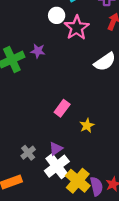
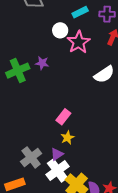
yellow star: (87, 126) -> (67, 138), moved
gray cross: (28, 153) -> (31, 157), size x1.5

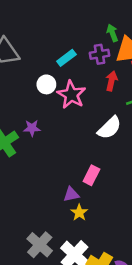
pink rectangle: (63, 117) -> (91, 175), moved
purple triangle: (57, 154) -> (71, 194), moved, turned 32

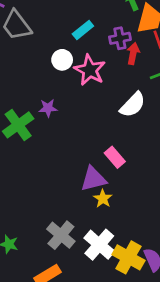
purple cross: (100, 54) -> (120, 38), moved
pink rectangle: (91, 175) -> (115, 157), turned -66
purple triangle: (71, 194) -> (93, 179), size x1.5

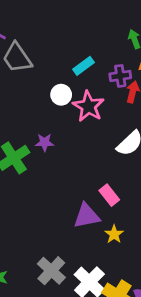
yellow star: (103, 199) -> (114, 234), moved

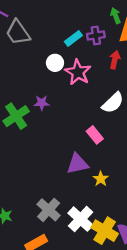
purple cross: (120, 76) -> (96, 36), moved
pink rectangle: (109, 195) -> (95, 135), moved

